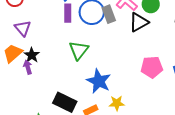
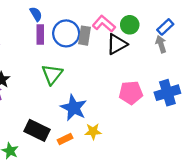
gray rectangle: (109, 14) -> (84, 36), turned 30

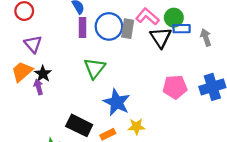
blue rectangle: (165, 27) -> (182, 29), moved, turned 42
black triangle: (117, 44) -> (161, 37), turned -35

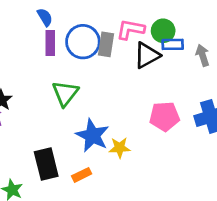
pink L-shape: (147, 17) -> (130, 29), turned -30
black triangle: (161, 37) -> (147, 55), turned 35
black rectangle: (79, 125) -> (46, 164), turned 50
yellow star: (136, 127) -> (120, 148), moved

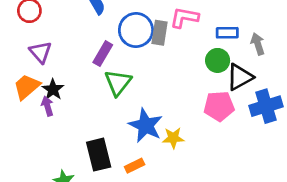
green circle: (163, 31) -> (218, 60), moved
purple rectangle: (50, 43) -> (103, 54), moved, turned 30
black triangle: (147, 55) -> (240, 77), moved

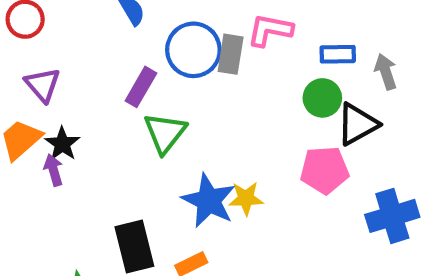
blue cross: (266, 106) -> (392, 216), moved
yellow star: (173, 138) -> (246, 198), moved

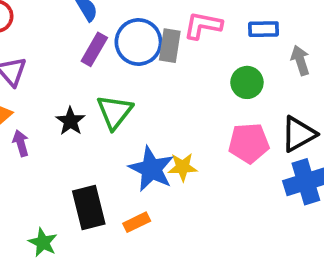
blue rectangle: (338, 54) -> (264, 29), moved
purple rectangle: (141, 87) -> (94, 49), moved
black triangle: (357, 124) -> (298, 134), moved
black star: (62, 144) -> (70, 121), moved

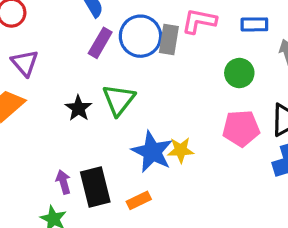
purple arrow: (21, 143) -> (63, 182), moved

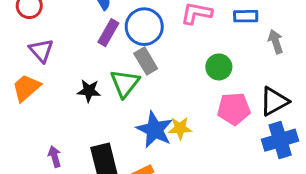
gray rectangle: (169, 39) -> (146, 61), moved, turned -40
green circle: (239, 73) -> (219, 67), moved
black star: (78, 108) -> (89, 91), turned -30
purple arrow: (63, 182) -> (55, 157), moved

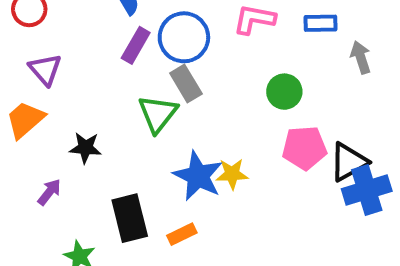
black star: (89, 91) -> (85, 148), moved
black triangle: (274, 101) -> (349, 162), moved
purple arrow: (55, 157) -> (49, 192), moved, turned 54

